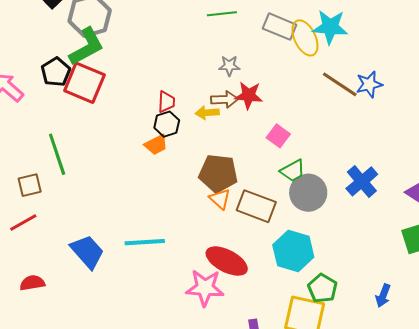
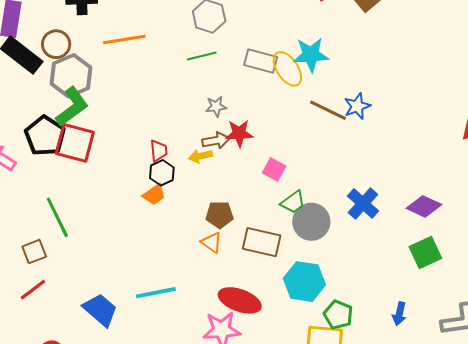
black pentagon: (56, 72) -> (45, 136), size x1.4
brown pentagon: (218, 173) -> (220, 215), size x0.7
orange triangle: (220, 199) -> (212, 242), moved

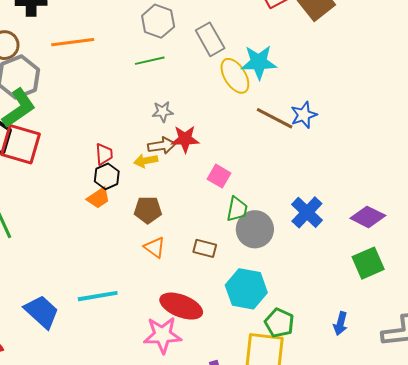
gray rectangle: (261, 61) -> (210, 39), moved, turned 44
green trapezoid: (293, 202) -> (237, 209), turned -44
brown pentagon: (220, 215) -> (148, 210), moved
brown rectangle: (262, 242) -> (205, 248), size x0.6

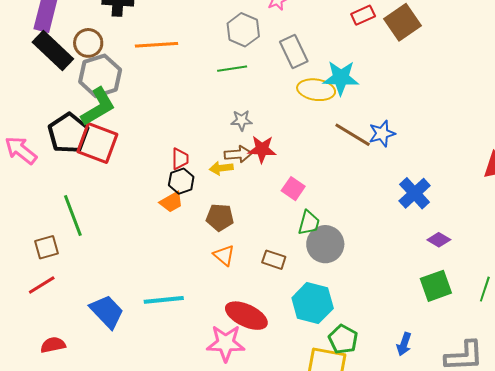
yellow ellipse: (235, 76) -> (316, 90), turned -54
blue cross: (307, 212) -> (415, 193), moved
purple diamond: (368, 217) -> (439, 240), size x0.7

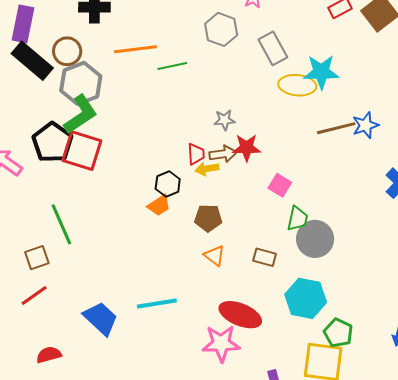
green line: (232, 69) -> (172, 66), moved
brown line: (353, 135) -> (336, 128), turned -42
red trapezoid: (180, 159) -> (196, 154), moved

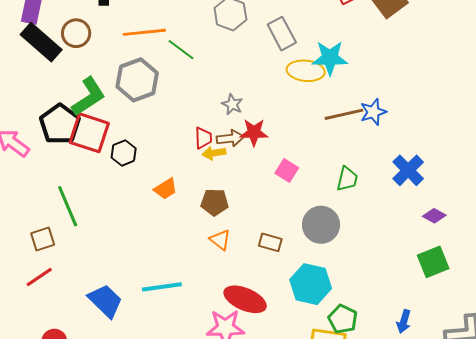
green line: (172, 66) -> (181, 50), turned 48
gray hexagon: (81, 83) -> (137, 80), moved
gray star: (224, 120) -> (232, 104), turned 30
black hexagon: (168, 184) -> (124, 153), moved
green trapezoid: (297, 219) -> (347, 179), moved

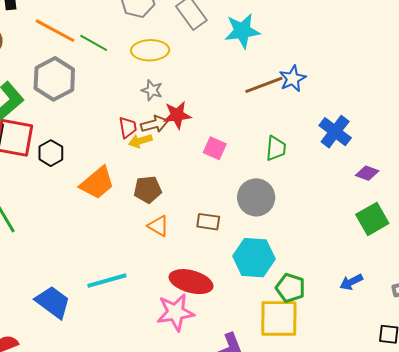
orange line: (144, 32) -> (55, 31), turned 42
yellow ellipse: (306, 71) -> (150, 50), moved
orange trapezoid: (166, 189) -> (97, 183), size x1.5
blue arrow: (404, 321) -> (351, 282), turned 55

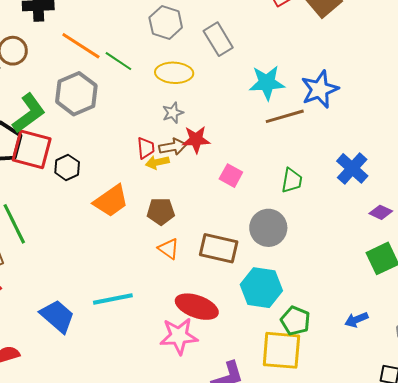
cyan star: (242, 31) -> (267, 83), moved
blue star: (293, 79) -> (320, 89), moved, size x1.4
gray star: (152, 90) -> (173, 113), turned 30
brown rectangle: (208, 222) -> (219, 248), size x1.6

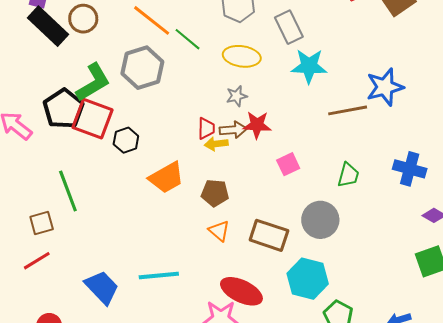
cyan star: (267, 83) -> (309, 66), moved
blue cross: (352, 168) -> (410, 169), turned -32
pink square: (231, 176) -> (288, 164), turned 30

